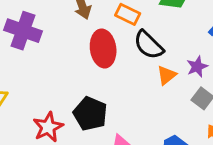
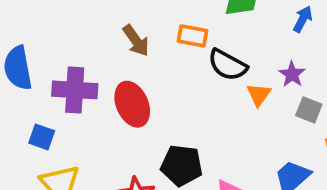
red ellipse: (103, 49) -> (132, 104), moved

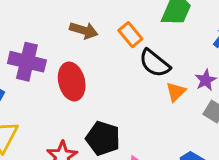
orange rectangle: (193, 36) -> (130, 35), turned 30
brown arrow: (136, 41) -> (84, 30), turned -48

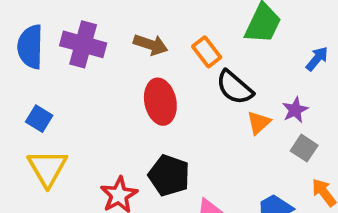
purple cross: (27, 62) -> (83, 44), moved
red ellipse: (72, 81) -> (160, 102), moved

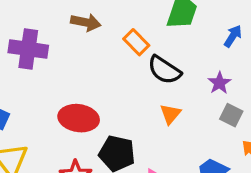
brown arrow: (151, 45) -> (86, 22), moved
red ellipse: (160, 102) -> (79, 118), moved, turned -63
orange triangle: (259, 123) -> (170, 114), moved

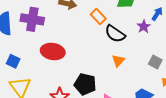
purple star: (219, 83) -> (144, 27), moved
red ellipse: (79, 118) -> (53, 52), moved

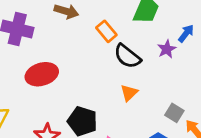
red ellipse: (53, 52) -> (42, 74), turned -30
gray square: (155, 62) -> (174, 113), moved

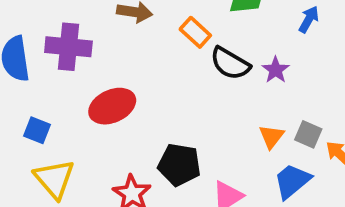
purple star: (167, 49) -> (276, 70), moved
orange triangle: (129, 93) -> (271, 137), moved

